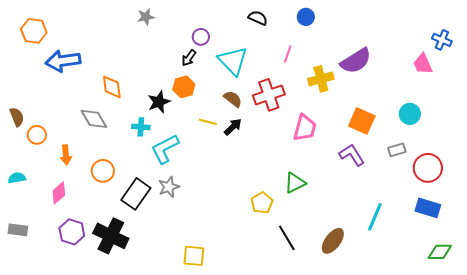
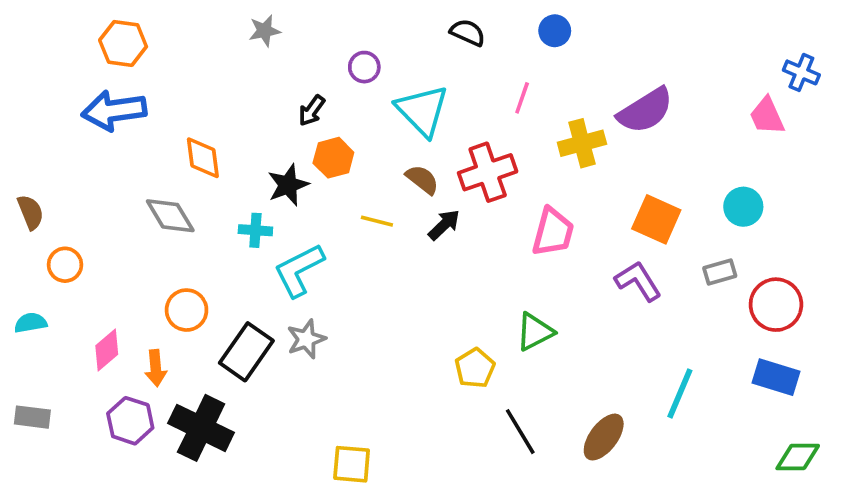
orange hexagon: (34, 31) -> (123, 43), moved
black arrow: (189, 58) -> (312, 111), moved
black arrow: (233, 127) -> (444, 225), moved
orange circle: (37, 135) -> (65, 265), moved
orange arrow: (66, 155) -> (156, 368), moved

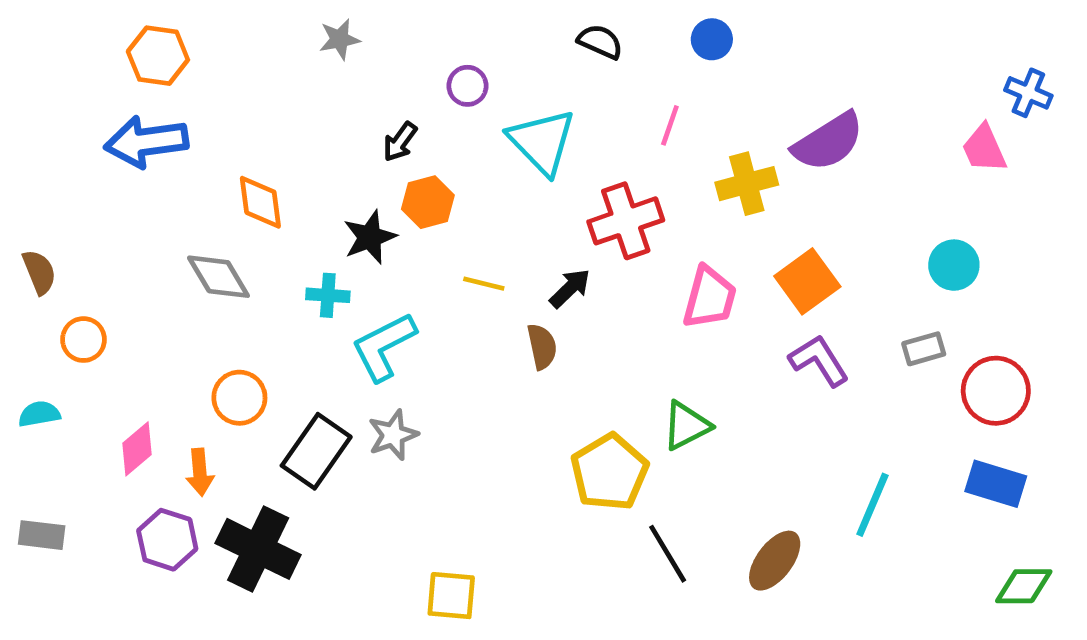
brown semicircle: (422, 179) -> (542, 347), moved, turned 40
orange square: (656, 219) -> (807, 281), moved, turned 30
yellow pentagon: (475, 368) -> (609, 472), size x1.5

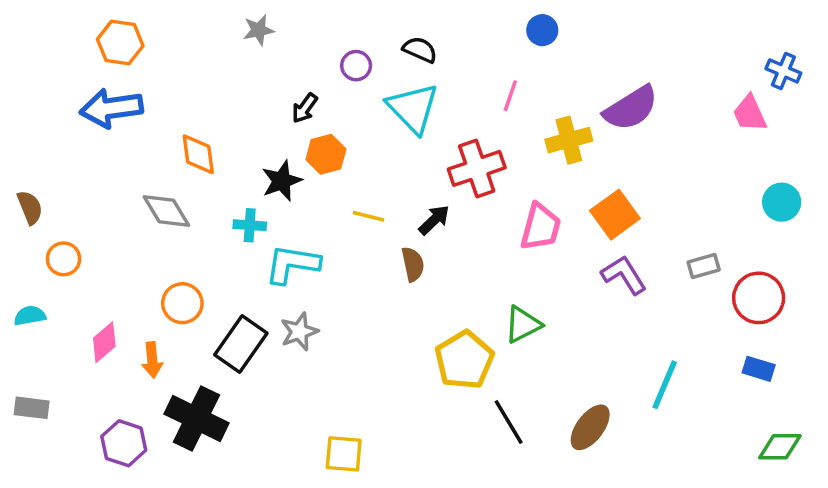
black semicircle: (600, 42) -> (420, 50), moved
cyan circle: (954, 265) -> (782, 202), moved
cyan L-shape: (384, 347) -> (292, 264), turned 36
blue rectangle: (996, 484) -> (759, 369), size x0.7
purple hexagon: (167, 540) -> (124, 443), moved

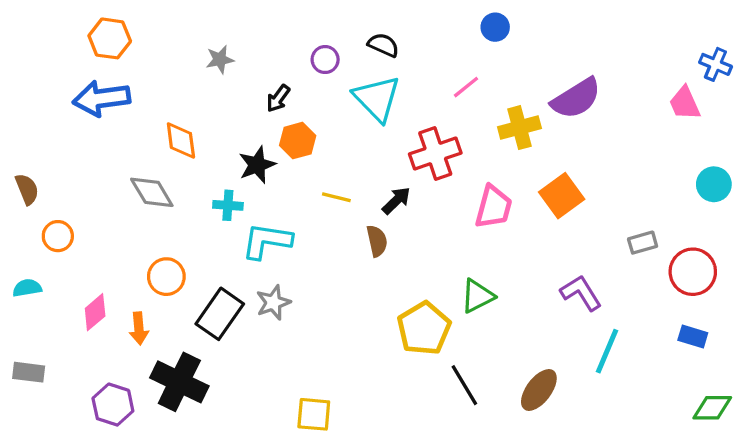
gray star: (259, 30) -> (220, 60), moved
pink line: (510, 96) -> (466, 87), turned 32
purple L-shape: (624, 275) -> (581, 293), moved

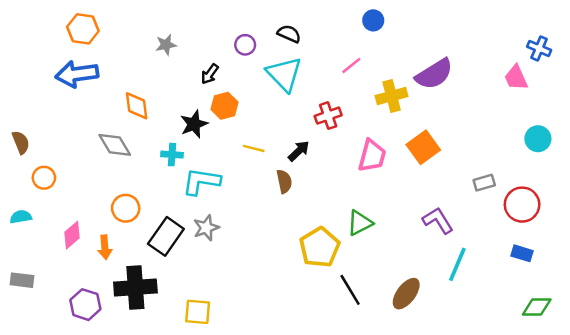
red cross: (435, 153) -> (328, 116), size x0.7
black cross: (179, 382) -> (135, 288), turned -30
yellow square: (314, 414) -> (198, 312), moved

